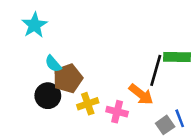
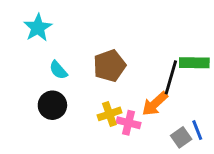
brown pentagon: (68, 78) -> (109, 66), moved
orange arrow: (141, 94) -> (155, 104), turned 100
yellow cross: (88, 104) -> (109, 114), moved

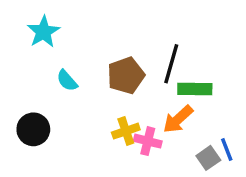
green rectangle: (194, 63) -> (195, 89), moved
black line: (171, 77) -> (171, 64), moved
black circle: (52, 105) -> (33, 129), moved

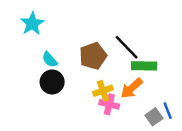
black line: (171, 64) -> (127, 47), turned -60
black circle: (33, 129) -> (52, 82), moved
yellow cross: (126, 131) -> (103, 91), moved

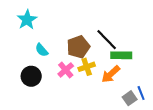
black circle: (52, 82) -> (31, 76), moved
yellow cross: (103, 91) -> (87, 67), moved
pink cross: (109, 104) -> (66, 70), moved, turned 35

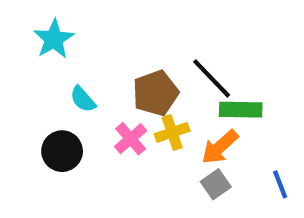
gray square: (130, 98) -> (216, 184), moved

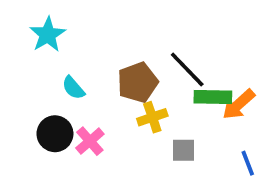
pink cross: (131, 139) -> (90, 141), moved
orange arrow: (220, 147) -> (239, 104), moved
gray square: (216, 184) -> (184, 150), moved, turned 35

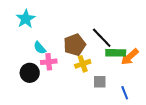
pink cross: (90, 141) -> (49, 62), moved, turned 35
blue line: (248, 163) -> (125, 93), moved

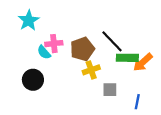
pink cross: (49, 62) -> (54, 44), moved
blue line: (125, 93) -> (137, 102), turned 32

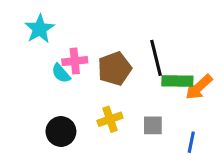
black line: (112, 41) -> (156, 58), turned 30
yellow cross: (91, 70) -> (110, 119), moved
black circle: (33, 80) -> (61, 131), moved

